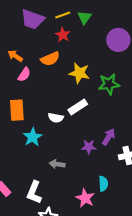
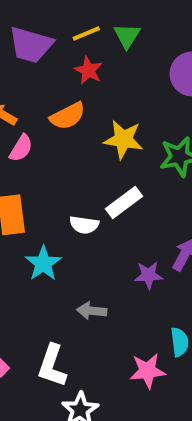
pink star: (85, 198) -> (147, 371), turned -30

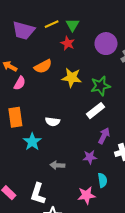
red star: (88, 70) -> (68, 43), moved
white rectangle: (124, 203) -> (95, 111), moved
purple star: (149, 275) -> (90, 157), moved

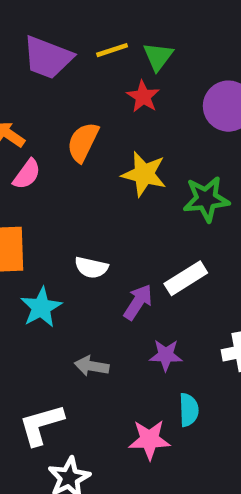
orange semicircle: (43, 66) -> (83, 142), turned 138
white rectangle: (95, 111) -> (186, 278), moved
purple arrow: (104, 136) -> (138, 302), moved
white L-shape: (38, 194) -> (41, 425), turned 50

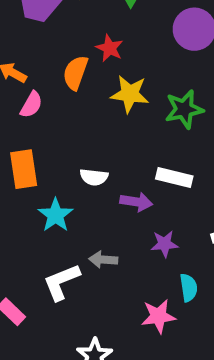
red star: (143, 97) -> (110, 48), moved
white rectangle: (186, 278) -> (174, 177), turned 52
purple arrow: (138, 302) -> (136, 202), turned 72
white L-shape: (41, 425) -> (61, 282), moved

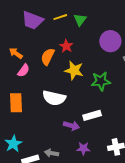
white semicircle: (94, 177) -> (54, 98), moved, size x1.6
white rectangle: (174, 177) -> (92, 115), turned -36
cyan star: (56, 215) -> (13, 144), moved

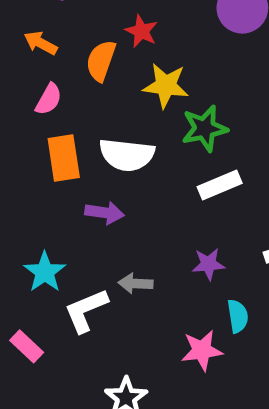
orange arrow: (16, 53) -> (41, 43), moved
green star: (101, 81) -> (205, 128), moved
orange rectangle: (16, 103) -> (64, 158), moved
purple arrow: (71, 126) -> (105, 213), moved

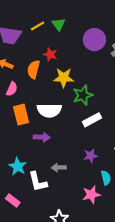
white L-shape: (86, 310) -> (38, 182), turned -75

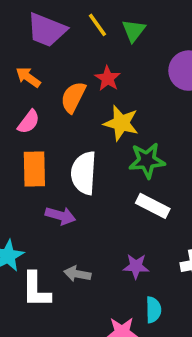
yellow line: (38, 26) -> (97, 25), turned 72
white semicircle: (49, 110) -> (84, 173), turned 80
white rectangle: (92, 120) -> (153, 206), turned 42

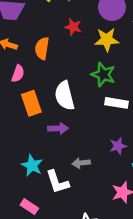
red star: (108, 78) -> (73, 27), moved
yellow star: (121, 123) -> (107, 40), moved
green star: (147, 160) -> (103, 74), turned -30

